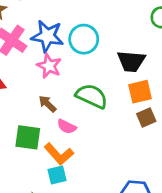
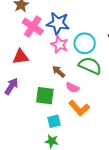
cyan circle: (84, 39) -> (85, 43), moved
orange L-shape: (59, 154) -> (79, 108), moved
cyan square: (57, 175) -> (54, 121), moved

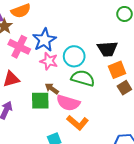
blue star: (58, 23) -> (44, 40), turned -30
pink semicircle: (73, 88) -> (68, 103), size x1.6
green square: (45, 96) -> (40, 101), moved

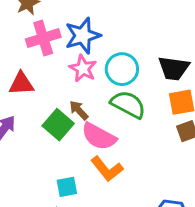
pink cross: (19, 47) -> (43, 38), turned 35
green square: (40, 101) -> (58, 125), turned 30

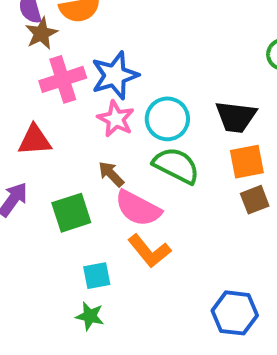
green square: (58, 125) -> (71, 213), moved, turned 32

